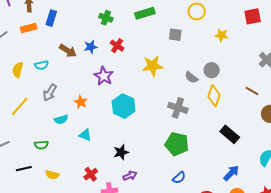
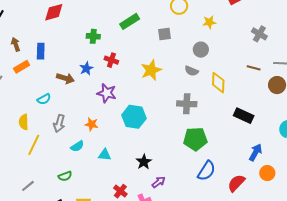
yellow semicircle: (18, 70) -> (24, 122), moved
gray circle: (212, 70) -> (201, 50), moved
blue semicircle: (179, 178) -> (207, 171), size x1.5

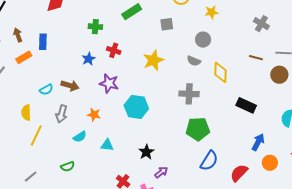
brown arrow: (65, 78) -> (70, 86), moved

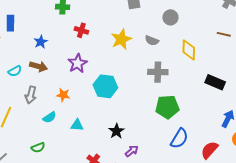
blue star: (89, 59) -> (41, 42), moved
gray semicircle: (194, 61) -> (152, 41), moved
purple star: (109, 83) -> (77, 63), turned 30

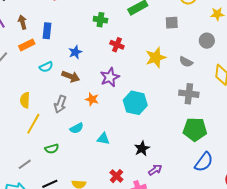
cyan semicircle: (15, 71) -> (46, 67), moved
orange star: (63, 95) -> (92, 99), moved
green semicircle: (38, 147) -> (52, 149), moved

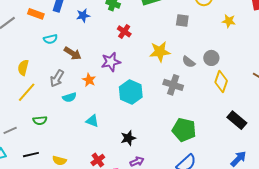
gray circle: (207, 41) -> (211, 58), moved
orange rectangle: (27, 45) -> (36, 14), turned 35
blue star: (75, 52) -> (83, 15), moved
gray cross: (189, 94) -> (173, 85), moved
cyan semicircle: (77, 128) -> (69, 97), moved

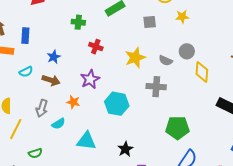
blue star: (83, 15) -> (54, 57), moved
yellow star: (229, 21) -> (182, 17), moved
cyan triangle: (92, 121) -> (86, 141), size x1.5

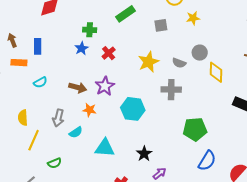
red cross: (96, 47) -> (109, 53), turned 32
blue star: (54, 57) -> (81, 48), moved
brown arrow: (51, 80) -> (78, 87), moved

